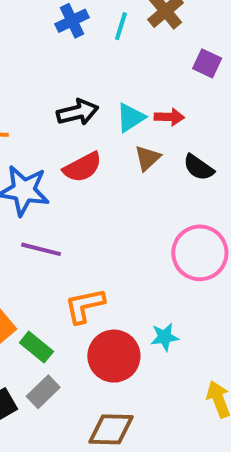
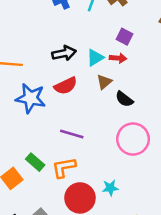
purple square: (207, 63) -> (125, 37), moved
black semicircle: (199, 167) -> (124, 99), moved
purple line: (41, 249) -> (72, 134), moved
green rectangle: (36, 347) -> (35, 162), moved

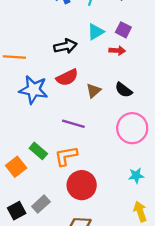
cyan triangle: (95, 58) -> (96, 32), moved
brown triangle: (104, 82) -> (94, 91), moved
cyan star: (110, 188) -> (136, 176), moved

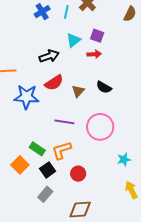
pink circle: (132, 128) -> (100, 127), moved
red circle: (82, 185) -> (78, 174), size x0.6
black square: (17, 211) -> (48, 170), moved

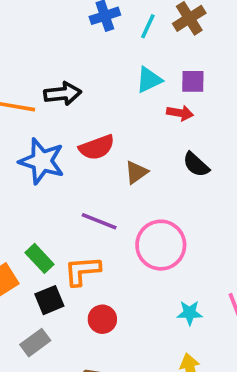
purple square: (97, 36) -> (193, 81), turned -32
black arrow: (49, 56) -> (63, 94), moved
black semicircle: (104, 87) -> (196, 165), moved

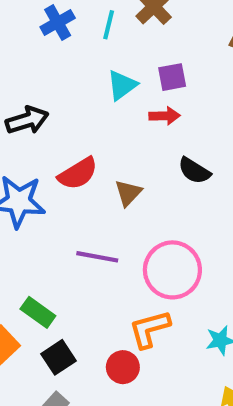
orange L-shape: (82, 271) -> (150, 329), moved

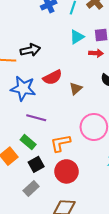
purple line: (97, 257) -> (36, 118), moved
orange L-shape: (150, 329) -> (60, 143), moved
red circle: (123, 367) -> (66, 171), size x1.5

